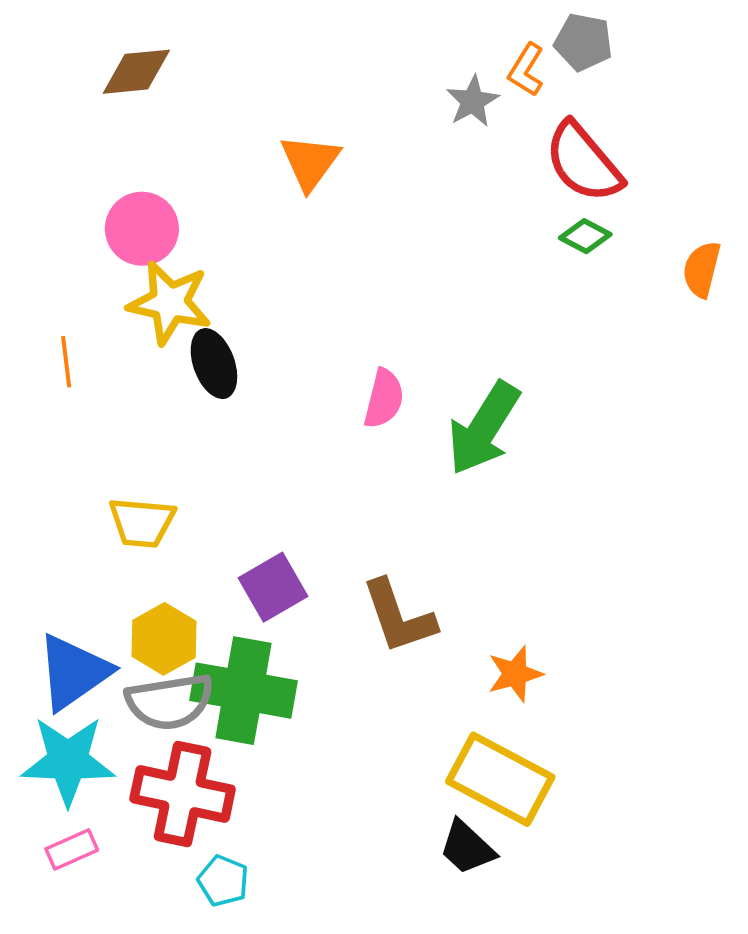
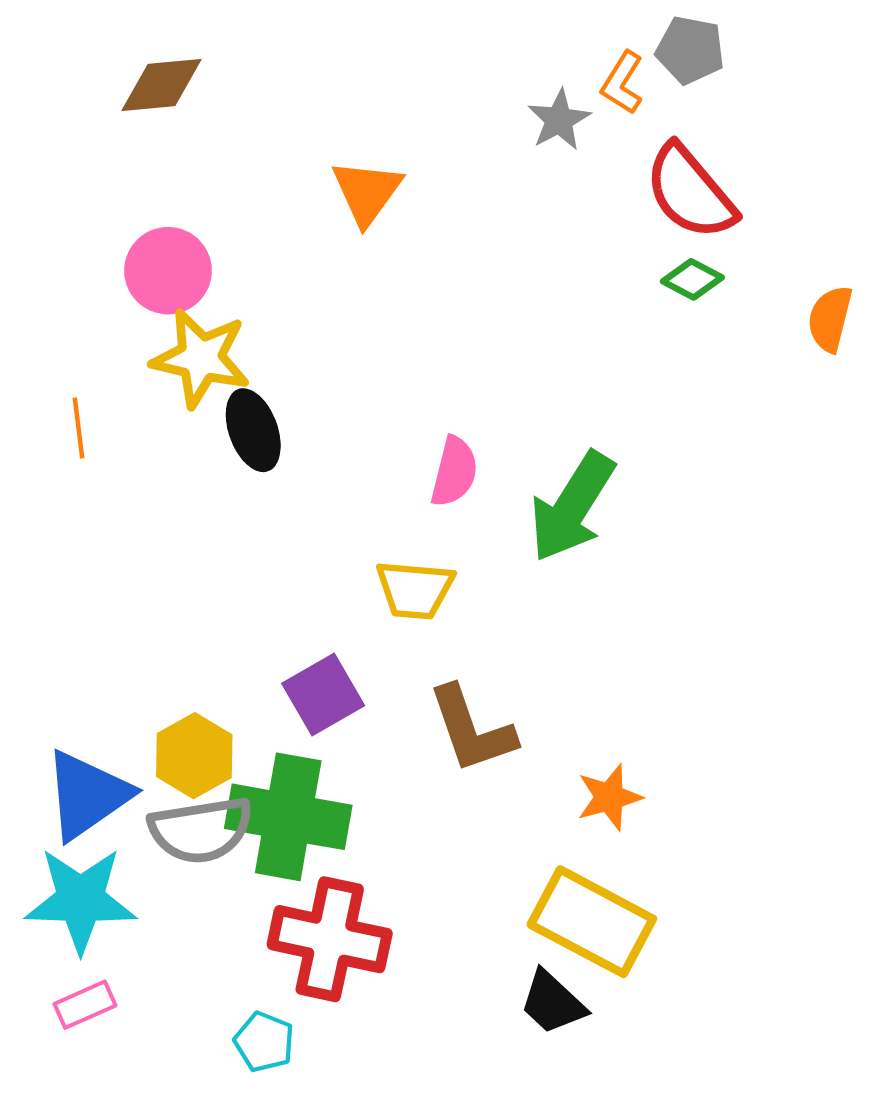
yellow trapezoid: (142, 522) -> (415, 590), moved
red cross: (183, 794) -> (330, 939), moved

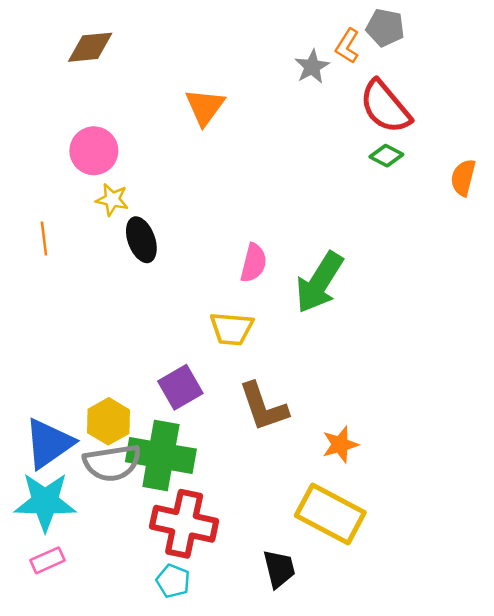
yellow star: (201, 358) -> (112, 200), size x0.6
black trapezoid: (553, 1003) -> (279, 569), moved, turned -147
cyan pentagon: (264, 1042) -> (173, 581), moved

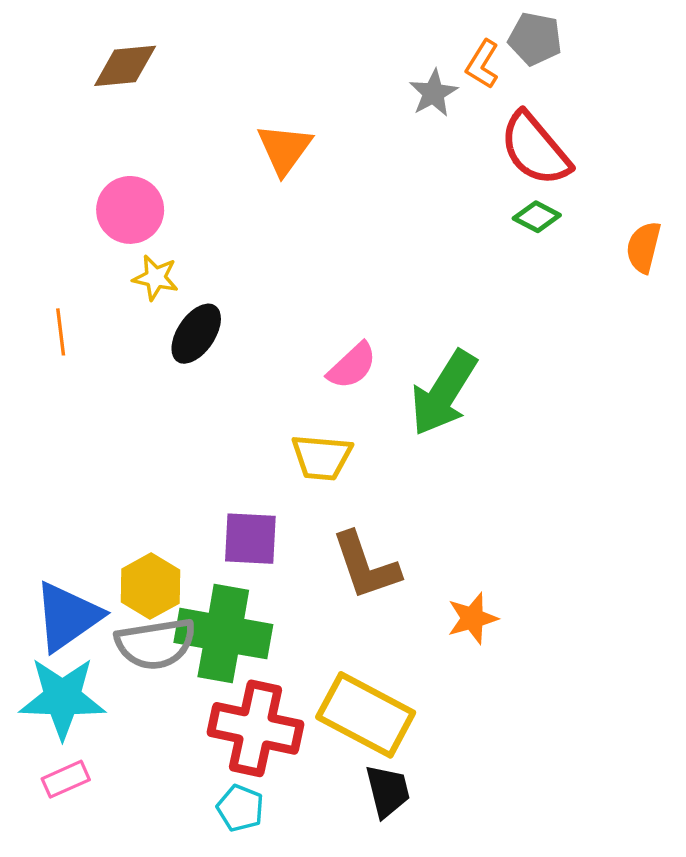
black ellipse: (141, 240) -> (196, 334), turned 54
pink semicircle: (254, 263) -> (352, 366), turned 33
purple square: (180, 387) -> (250, 539), turned 33
yellow rectangle: (330, 514) -> (366, 715), moved

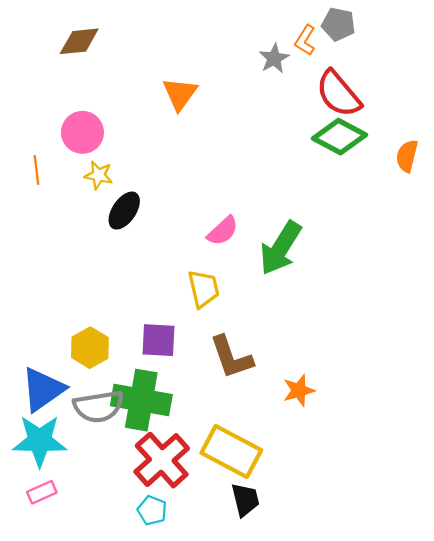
green diamond: (537, 217) -> (339, 137), size x1.8
orange line: (61, 332) -> (36, 170), moved
yellow trapezoid: (322, 457) -> (203, 289), turned -108
yellow hexagon: (150, 586) -> (90, 348), moved
red cross: (256, 728) -> (162, 460), turned 36

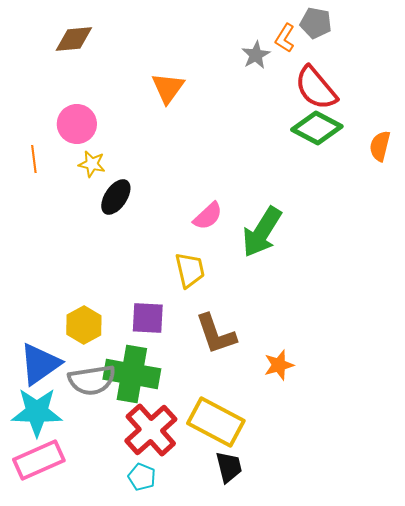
pink rectangle: (42, 492) -> (39, 460), size x1.8

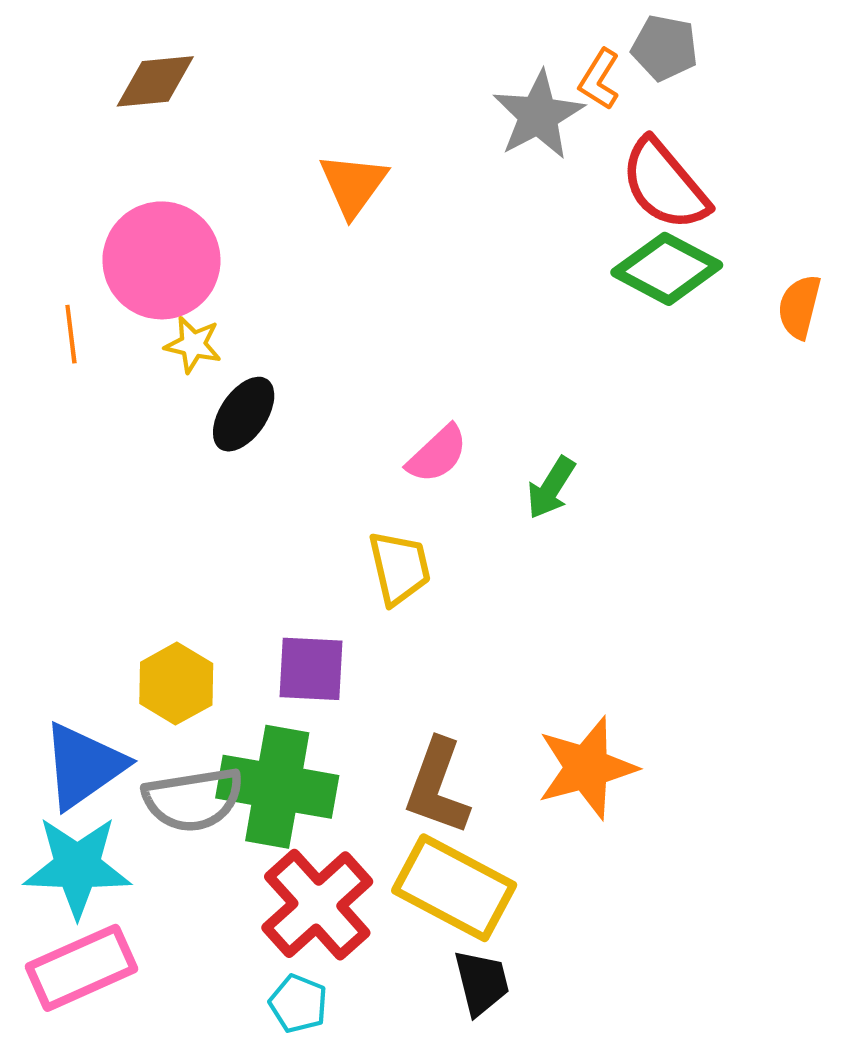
gray star: (256, 55) -> (538, 115), size x1.5
pink circle: (77, 124) -> (161, 260), size x1.4
green arrow: (262, 232) -> (551, 488), size x0.6
brown L-shape: (216, 334) -> (437, 787), moved, turned 39
orange star: (279, 365) -> (587, 768), size x1.6

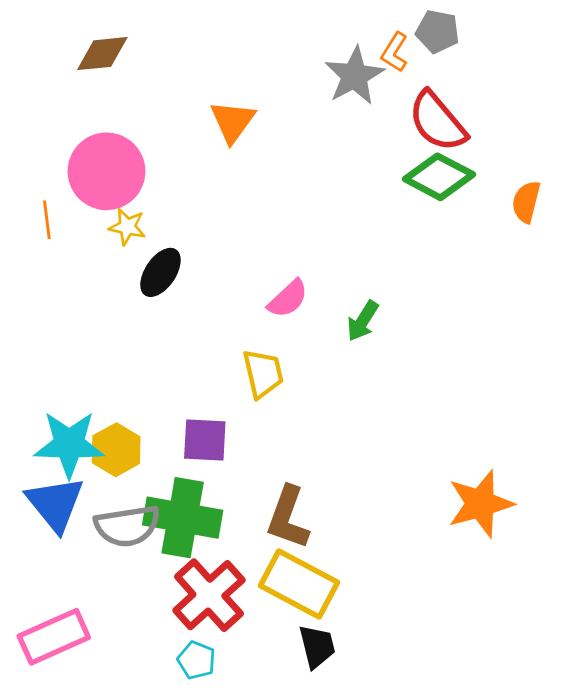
blue triangle: (84, 766) -> (55, 504), turned -34
orange star: (587, 768) -> (480, 504), moved
cyan star: (77, 867) -> (69, 444), moved

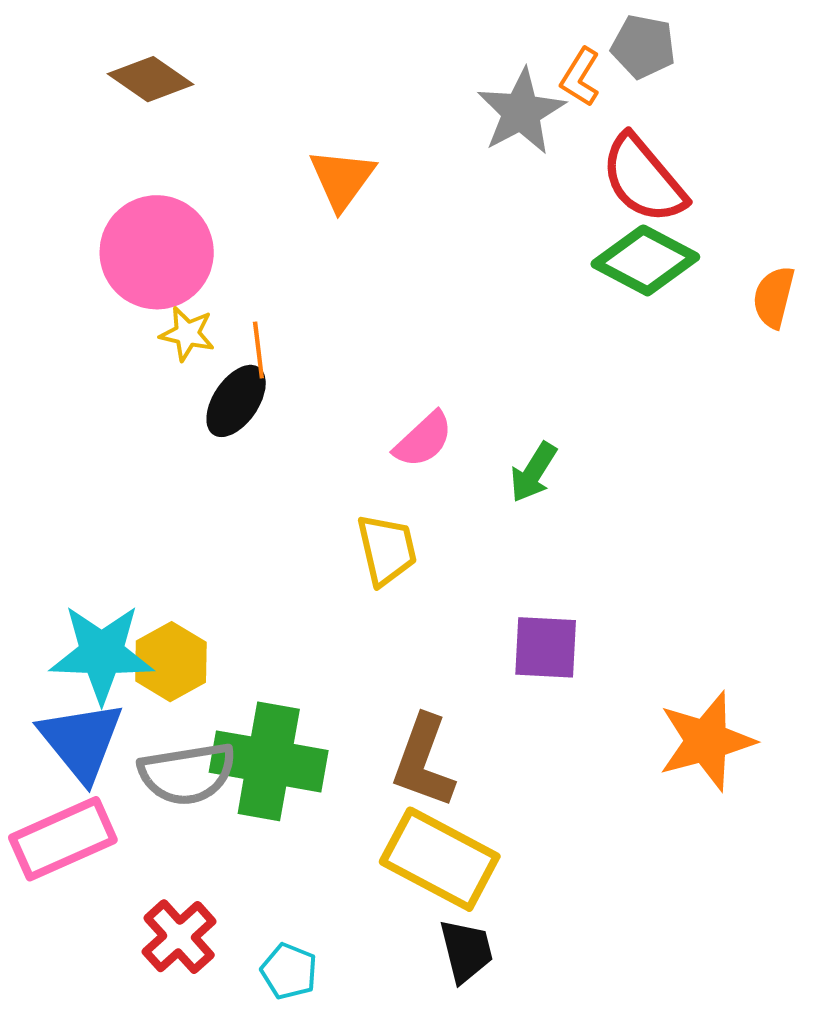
brown diamond: (102, 54) -> (151, 79), turned 40
orange line: (47, 220) -> (258, 350), moved
purple square: (205, 440) -> (546, 647), moved
red cross: (209, 595) -> (179, 937), moved, size x0.7
pink rectangle: (54, 637) -> (63, 839), moved

